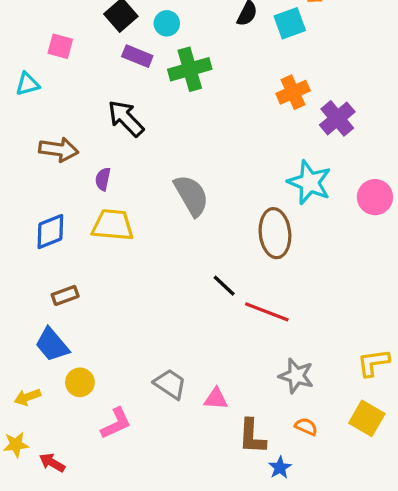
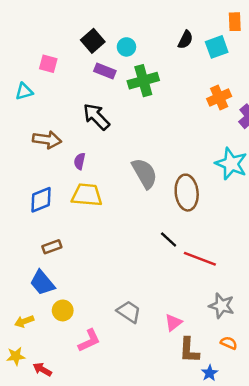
brown ellipse: (275, 233) -> (187, 193), moved
pink triangle: (216, 399) -> (173, 323), moved, turned -42

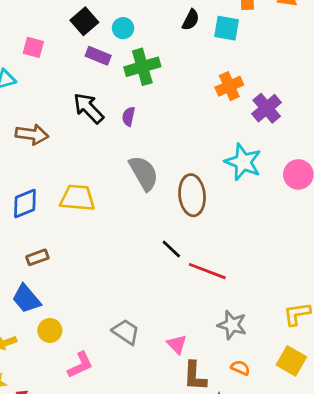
cyan square: (217, 47) -> (227, 28), turned 30
purple semicircle: (80, 161) -> (129, 116), moved
pink triangle: (173, 323) -> (177, 344), turned -36

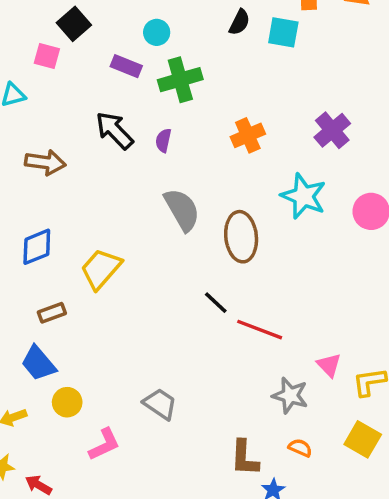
black square: (84, 21) -> (74, 24), moved
orange cross: (229, 86) -> (248, 135), moved
yellow trapezoid: (77, 198) -> (101, 269), moved, turned -54
pink triangle: (177, 344) -> (329, 365), moved

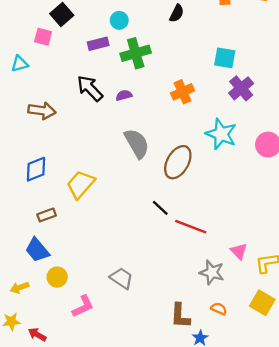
cyan square: (283, 32) -> (225, 58), moved
purple rectangle: (126, 66) -> (98, 44), turned -36
purple semicircle: (163, 140) -> (124, 95), turned 63
brown ellipse: (241, 237) -> (178, 162), turned 36

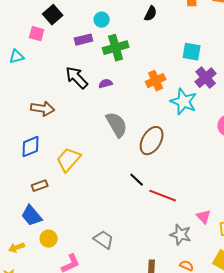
brown arrow: (42, 111) -> (43, 109), moved
cyan star: (221, 134) -> (184, 102), moved

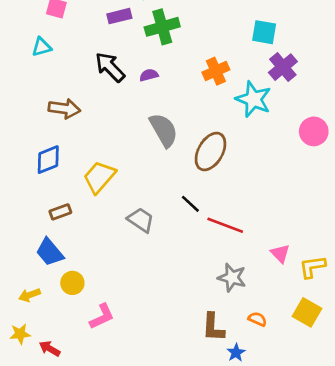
cyan triangle: (17, 57) -> (42, 47), moved
gray star: (181, 235) -> (232, 278), moved
gray trapezoid: (104, 240) -> (141, 220), moved

